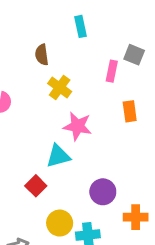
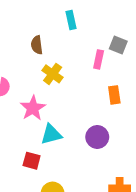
pink star: (78, 126) -> (33, 108), moved, turned 30
red square: (36, 186) -> (32, 161), turned -30
purple circle: (103, 192) -> (97, 137), moved

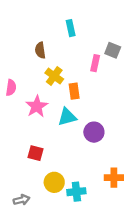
orange rectangle: (114, 95) -> (74, 91), moved
cyan triangle: (51, 134) -> (67, 117), moved

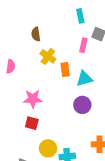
cyan rectangle: (71, 28) -> (80, 16), moved
pink star: (37, 106) -> (33, 99), moved, turned 30
cyan triangle: (67, 117) -> (84, 79), moved

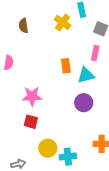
brown semicircle: (36, 34) -> (24, 26), moved
pink rectangle: (83, 45) -> (95, 53), moved
yellow cross: (48, 56) -> (63, 22), moved

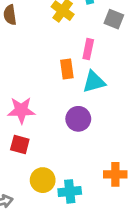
pink rectangle: (95, 53) -> (88, 49), moved
purple circle: (84, 103) -> (78, 119), moved

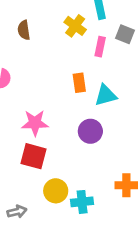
pink rectangle: (88, 49) -> (100, 47), moved
red square: (20, 144) -> (34, 156), size x1.4

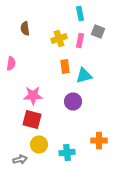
yellow cross: (75, 26) -> (59, 38), moved, turned 35
yellow circle: (56, 191) -> (39, 144), moved

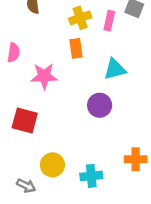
orange rectangle: (65, 66) -> (76, 48), moved
pink star: (33, 96) -> (44, 76), moved
red square: (32, 120) -> (25, 120), moved
gray arrow: (20, 160) -> (26, 186), turned 40

